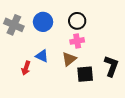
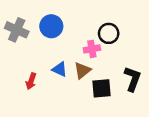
black circle: (77, 21) -> (109, 33), moved
blue triangle: (42, 56) -> (60, 69), moved

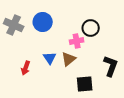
blue triangle: (60, 69) -> (50, 58), turned 32
black square: (101, 88) -> (85, 84), moved

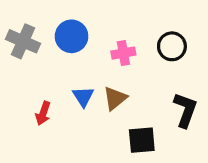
black circle: (91, 28) -> (172, 46), moved
pink cross: (77, 41) -> (123, 53), moved

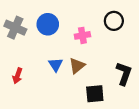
black circle: (172, 46) -> (114, 21), moved
red arrow: (43, 113) -> (18, 76), moved

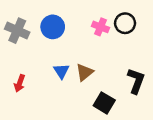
pink cross: (82, 35) -> (101, 27), moved, turned 32
black square: (95, 94) -> (104, 103), turned 36

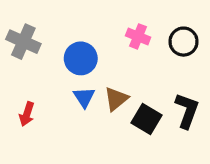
black circle: (125, 23) -> (184, 42), moved
blue circle: (53, 27) -> (81, 58), moved
black square: (104, 103) -> (146, 119), moved

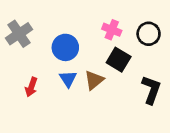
gray cross: (23, 42) -> (19, 34), turned 32
red arrow: (27, 114) -> (31, 87), moved
black square: (146, 119) -> (119, 60), moved

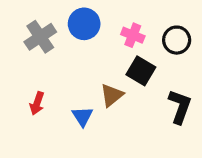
gray cross: (19, 34) -> (40, 37), moved
blue circle: (65, 47) -> (84, 24), moved
blue triangle: (68, 79) -> (82, 116), moved

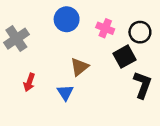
gray cross: (40, 37) -> (16, 39), moved
black square: (141, 71) -> (125, 57), moved, turned 30
brown triangle: (112, 95) -> (79, 67), moved

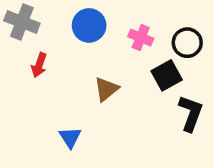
gray cross: (16, 39) -> (22, 22), moved, turned -35
red arrow: (29, 82) -> (39, 65), moved
blue triangle: (65, 93) -> (70, 137), moved

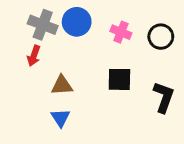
gray cross: (22, 22) -> (43, 25), moved
black square: (167, 75) -> (119, 79), moved, turned 30
brown triangle: (106, 89) -> (62, 85), moved, turned 35

